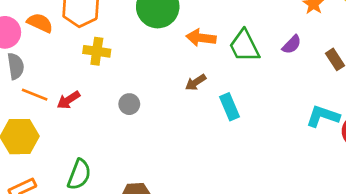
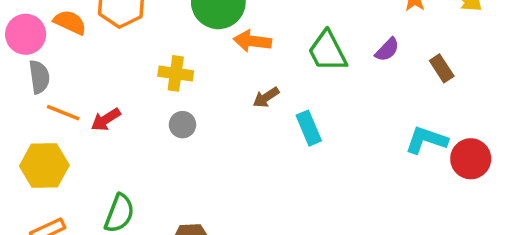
orange arrow: (201, 38) -> (252, 41), moved
yellow cross: (97, 51) -> (176, 73), moved

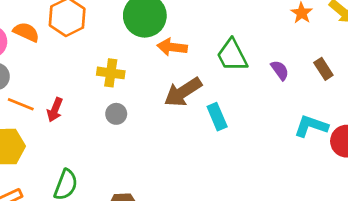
purple semicircle: (387, 50) -> (280, 70), moved, turned -80
brown arrow: (266, 97) -> (183, 92), size x1.8
red arrow: (106, 120) -> (55, 110), turned -35

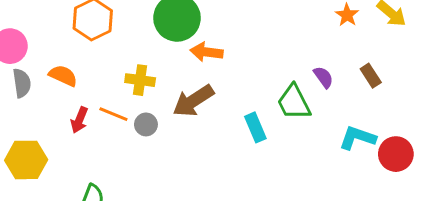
orange semicircle: (26, 32) -> (63, 76), moved
green trapezoid: (232, 55) -> (294, 102), moved
brown arrow: (183, 92) -> (193, 101), moved
orange line: (21, 104) -> (113, 114), moved

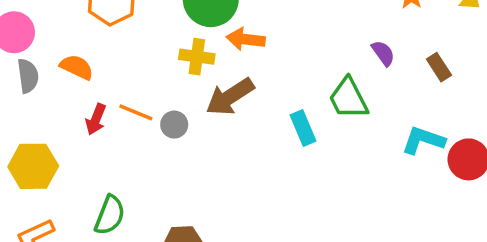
purple semicircle: (323, 77) -> (383, 53), moved
yellow cross: (140, 80) -> (197, 57), moved

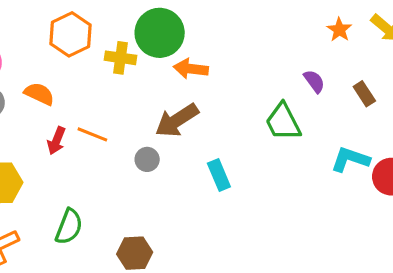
yellow cross: (197, 57) -> (121, 58), moved
gray circle: (174, 125) -> (147, 159), moved
cyan rectangle: (303, 128) -> (219, 175), moved

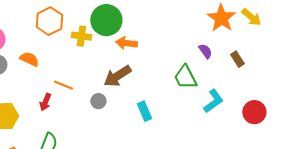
orange star: (339, 30) -> (221, 18), size x1.8
red arrow: (56, 141) -> (45, 102), moved
cyan L-shape: (350, 159) -> (213, 101), moved, turned 125

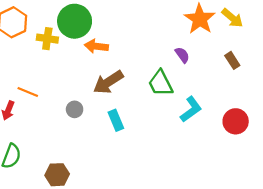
brown rectangle: (237, 59) -> (232, 60), moved
brown arrow: (117, 76) -> (108, 82), moved
gray circle: (98, 101) -> (75, 109), moved

